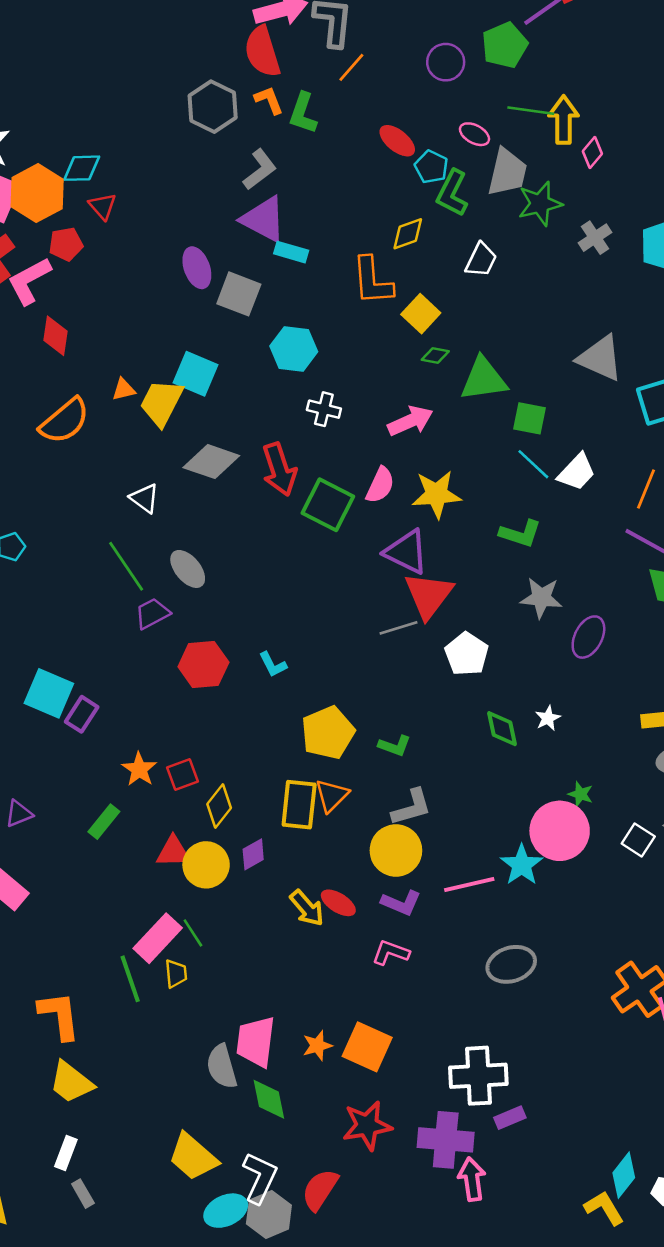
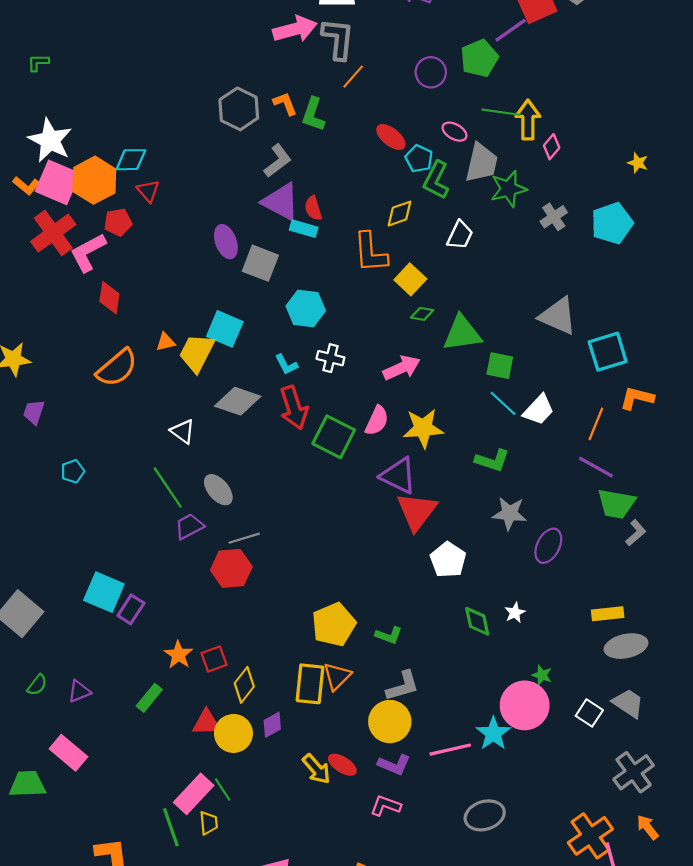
red semicircle: (262, 52) -> (313, 208), moved, size x0.6
gray line: (399, 628) -> (244, 538), moved
cyan L-shape: (273, 665) -> (286, 365), moved

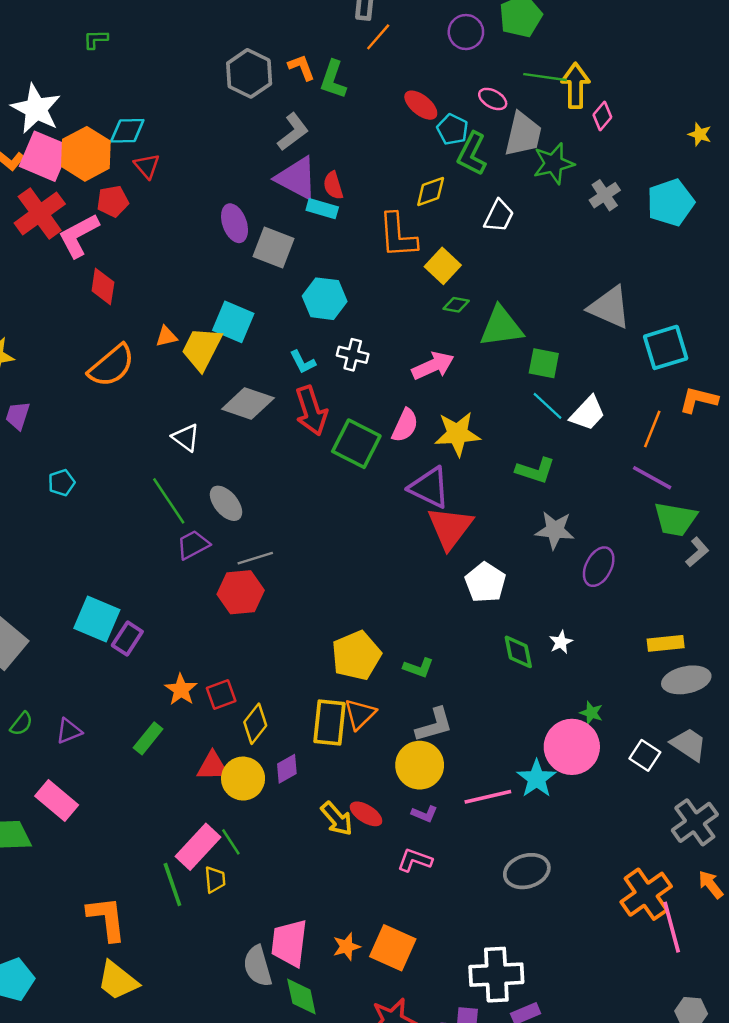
green L-shape: (38, 63) -> (96, 39), moved
purple L-shape: (394, 765) -> (424, 814), size x0.7

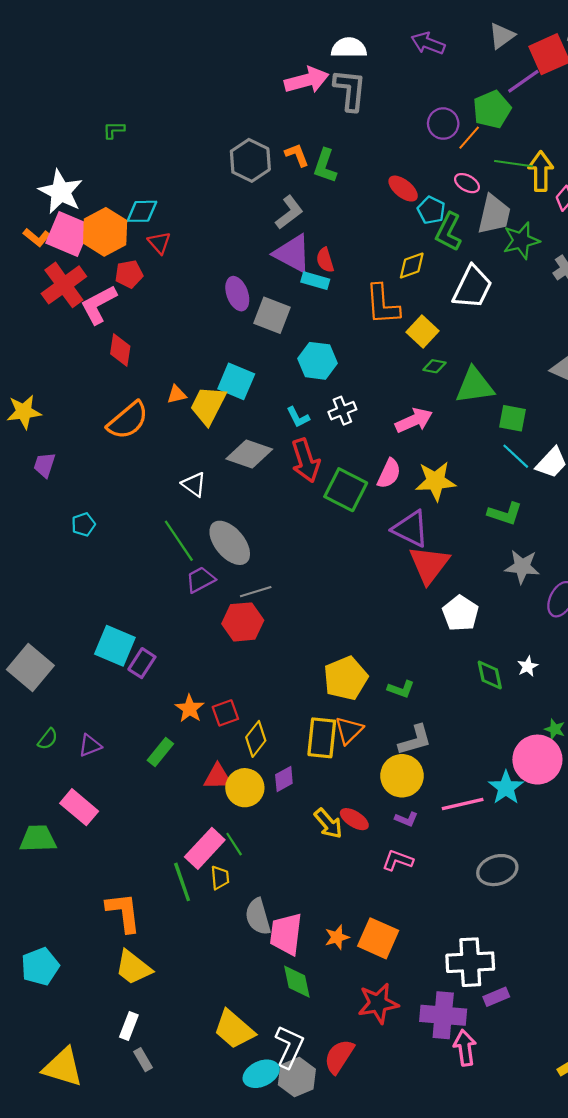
orange line: (378, 37) -> (469, 138), moved
white trapezoid: (499, 216) -> (472, 287), size x1.5
white cross: (353, 355) -> (342, 411), turned -36
gray ellipse: (226, 503) -> (230, 543), size x1.4
gray semicircle: (258, 966) -> (258, 917), moved

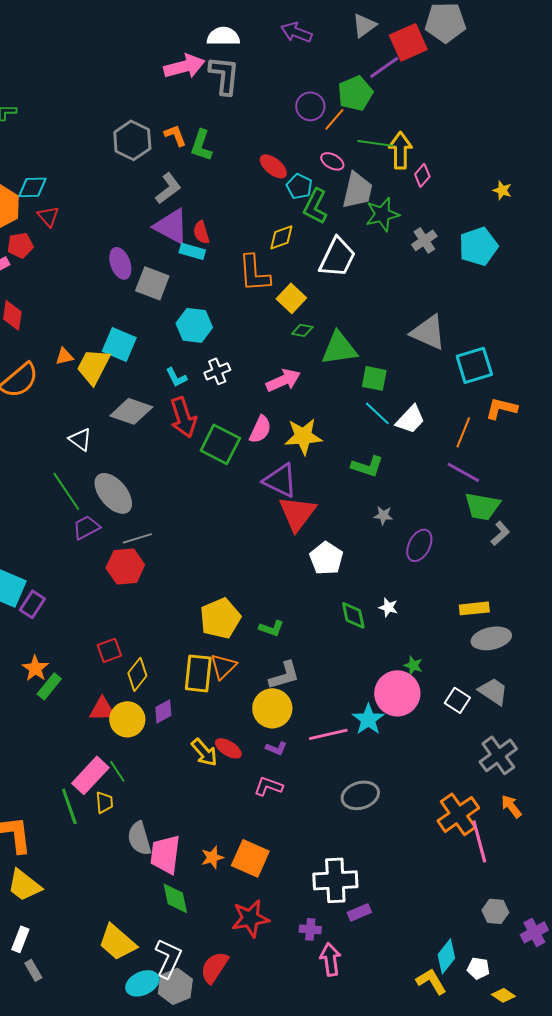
gray star: (522, 567) -> (383, 515), size x0.6
white star: (528, 666) -> (388, 607), turned -30
orange star: (190, 709) -> (35, 668), moved
purple cross: (443, 1015) -> (310, 929), size x0.5

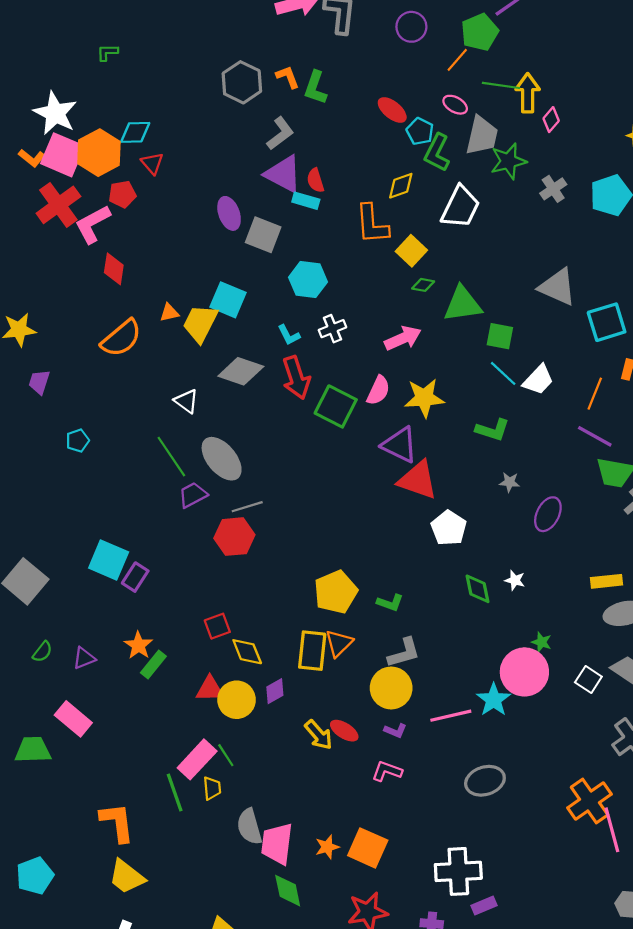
purple circle: (310, 106) -> (411, 27), moved
red triangle: (297, 513) -> (418, 480), turned -48
yellow diamond: (137, 674) -> (247, 652), turned -60

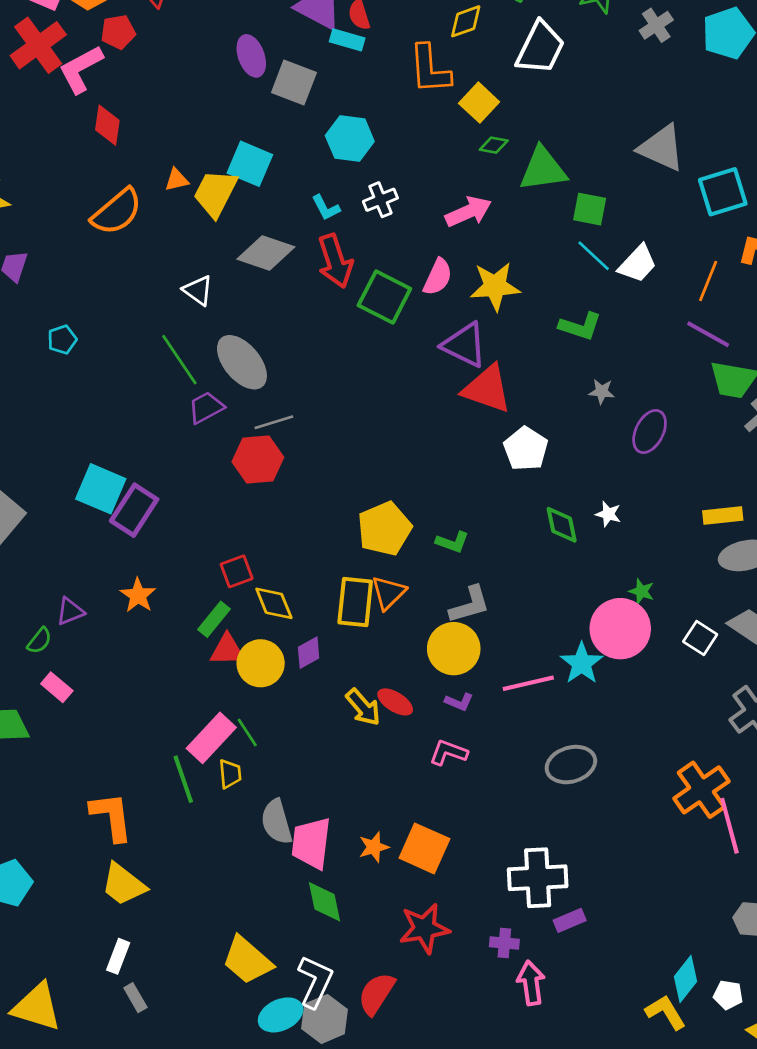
purple rectangle: (135, 577) -> (134, 510), size x1.4
green semicircle: (42, 652) -> (39, 641), moved
green rectangle: (153, 665) -> (214, 619), moved
pink rectangle: (73, 719) -> (57, 687), size x0.7

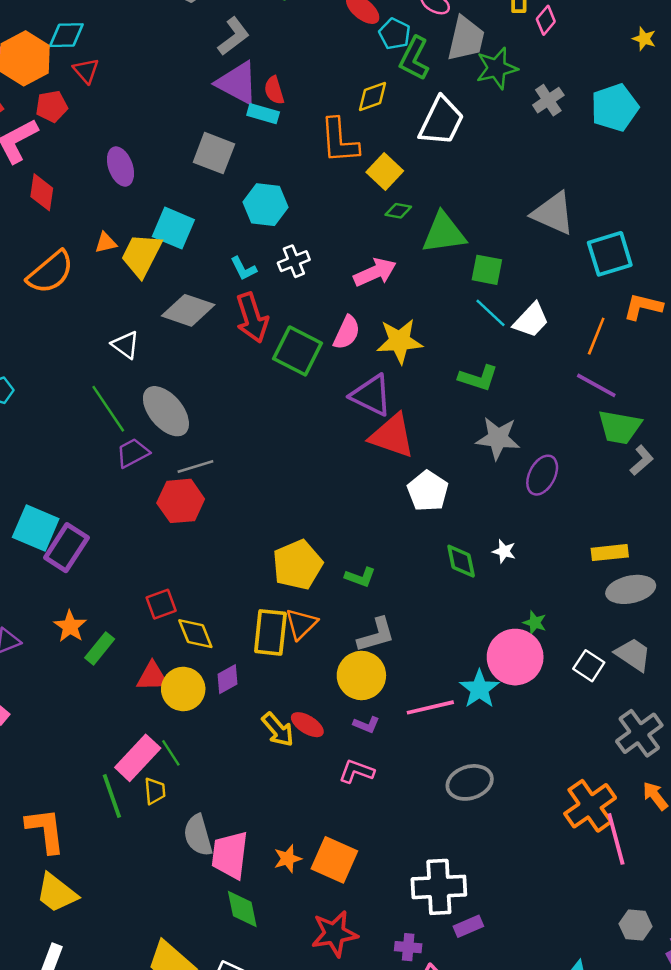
purple ellipse: (251, 56) -> (120, 167), moved
gray star: (602, 392) -> (498, 438), size x1.8
green rectangle: (214, 619) -> (100, 648), moved

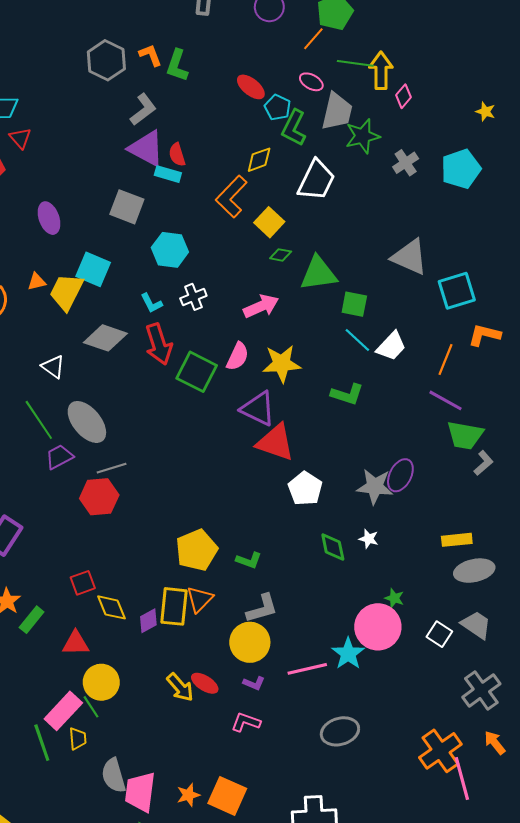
orange L-shape: (339, 141) -> (231, 197), turned 48
gray star: (498, 438) -> (375, 487), moved
purple diamond: (227, 679) -> (148, 621), moved
yellow circle: (183, 689) -> (101, 682), moved

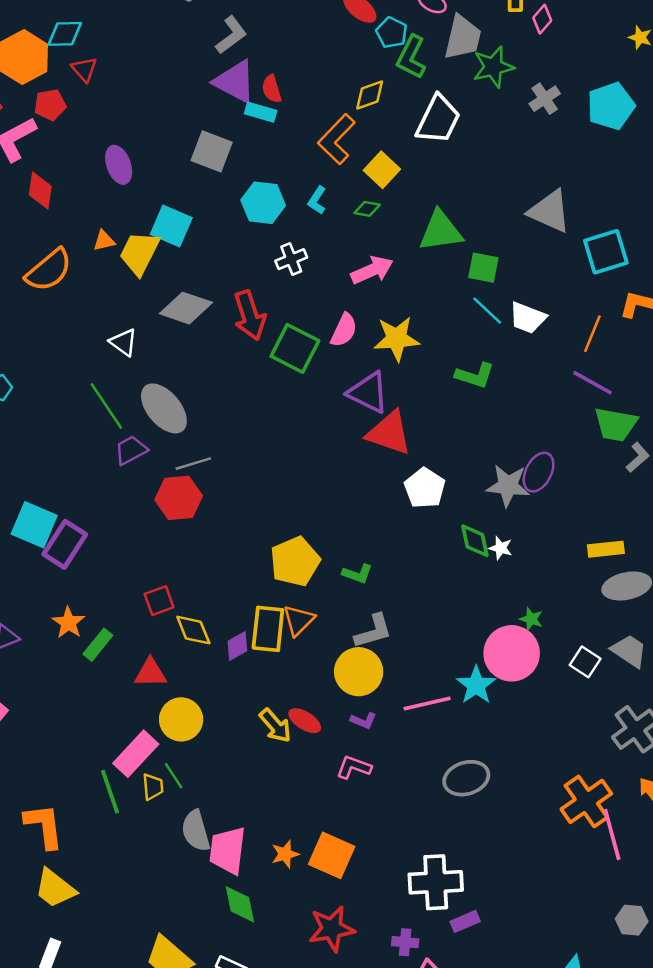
green diamond: (281, 255) -> (367, 209), moved
cyan L-shape: (151, 303) -> (317, 200), moved, turned 60
white trapezoid: (391, 346) -> (528, 318), turned 68
green diamond: (333, 547) -> (475, 541), moved
green line: (91, 707) -> (174, 776), moved

